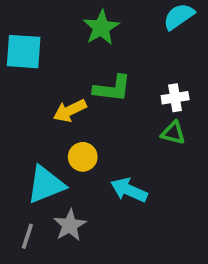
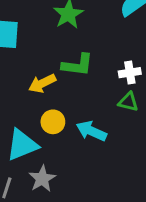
cyan arrow: (129, 190) -> (91, 131), moved

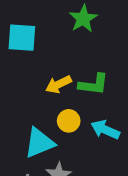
green L-shape: (78, 65) -> (93, 84), moved

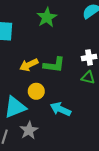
cyan arrow: (105, 130) -> (61, 109), moved

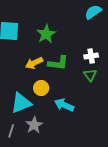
green star: (47, 17) -> (46, 34), moved
green triangle: (88, 78) -> (90, 75), turned 40

